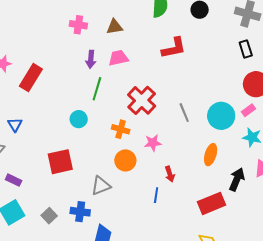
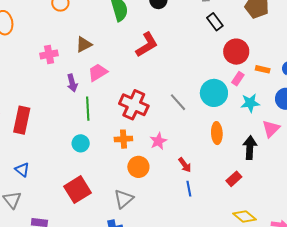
blue line: (156, 195) -> (189, 189), moved
red rectangle: (211, 203) -> (234, 179), size x0.6

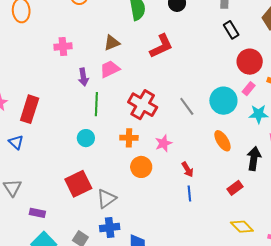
brown triangle: (84, 44) -> (112, 43), moved
orange ellipse: (217, 133) -> (222, 141), turned -35
blue triangle: (22, 170) -> (16, 142), moved
gray triangle: (124, 199) -> (106, 199), moved

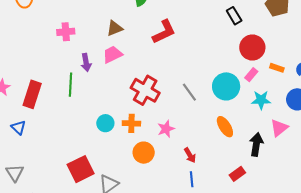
green line: (96, 104) -> (71, 85), moved
cyan circle: (86, 138) -> (105, 123), moved

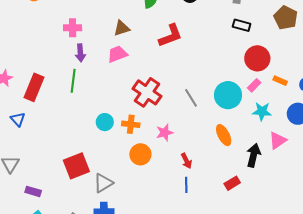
black rectangle: (234, 16) -> (242, 25), turned -48
purple arrow: (86, 62) -> (80, 53), moved

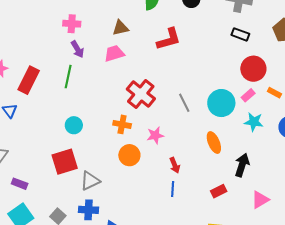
purple arrow: (80, 53) -> (77, 49), turned -30
cyan circle: (105, 122) -> (74, 125), moved
pink triangle: (278, 141) -> (260, 200), moved

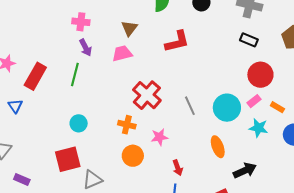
brown triangle: (120, 28) -> (129, 28), turned -42
orange rectangle: (274, 93) -> (277, 107), moved
black arrow: (242, 165) -> (245, 170), turned 45

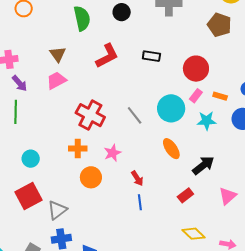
black rectangle: (249, 40) -> (151, 56), moved

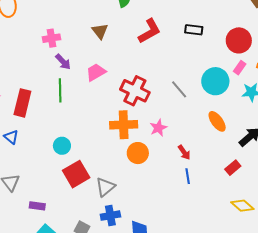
pink trapezoid: (56, 80) -> (96, 72), moved
orange cross: (78, 149) -> (124, 125), size x1.5
cyan circle: (31, 159) -> (62, 146), moved

